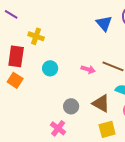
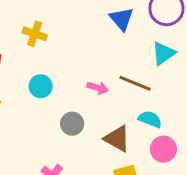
yellow cross: (36, 36) -> (35, 34), moved
gray circle: (71, 106) -> (72, 124), moved

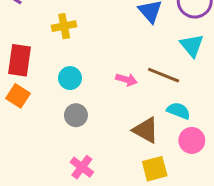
yellow cross: (35, 34) -> (64, 26), turned -30
cyan triangle: (163, 53) -> (192, 45), turned -35
gray circle: (72, 124) -> (76, 115), moved

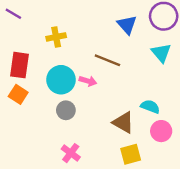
brown line: (164, 75) -> (107, 60), moved
cyan circle: (70, 78) -> (61, 80), size x1.5
pink arrow: (126, 80) -> (88, 81), moved

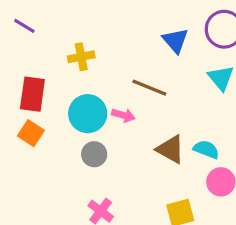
brown triangle: (123, 122) -> (171, 149), moved

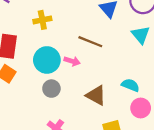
brown triangle: (171, 149) -> (96, 95), moved

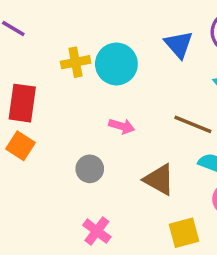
brown line: (90, 42) -> (193, 124), moved
cyan circle: (47, 60) -> (116, 64), moved

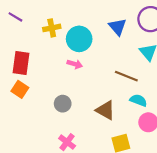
yellow cross: (76, 62) -> (52, 28), moved
pink arrow: (122, 126) -> (75, 64), moved

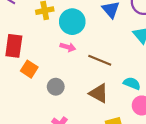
brown line: (126, 76) -> (100, 60), moved
orange square: (20, 89) -> (29, 69), moved

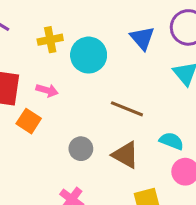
pink arrow: (68, 47) -> (47, 90), moved
gray circle: (56, 87) -> (81, 149), moved

